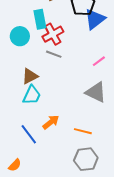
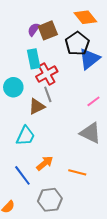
cyan circle: (20, 36) -> (13, 87), moved
gray line: (54, 54) -> (48, 94), turned 49
brown triangle: (30, 76) -> (37, 106), moved
gray hexagon: (86, 159) -> (50, 200), moved

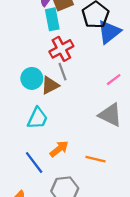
cyan rectangle: (34, 59) -> (52, 19), moved
cyan circle: (13, 87) -> (32, 78), moved

